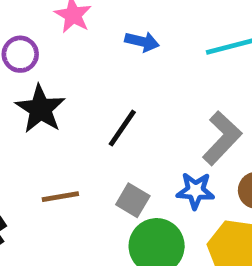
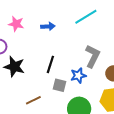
blue star: (195, 191) -> (78, 75), moved
gray square: (133, 200) -> (60, 85), moved

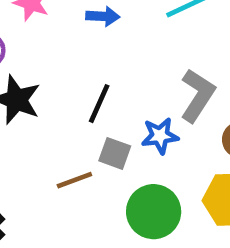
brown line: (33, 100) -> (74, 180), moved

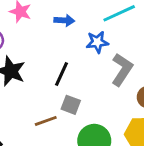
blue star: (160, 136) -> (97, 42), moved

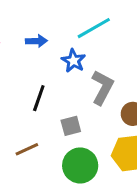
blue star: (97, 42) -> (74, 61), turned -30
gray square: (71, 105) -> (71, 126), moved, turned -30

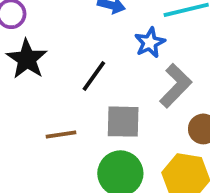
gray square: (71, 126) -> (123, 122), size x1.4

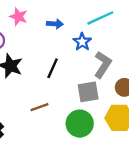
gray square: (123, 122) -> (88, 92), moved

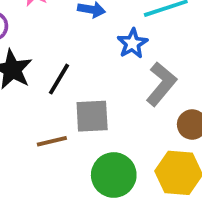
black line: (53, 68) -> (59, 79), moved
gray square: (88, 92) -> (92, 116), moved

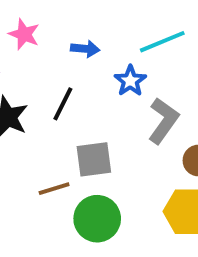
black line: (59, 79) -> (63, 104), moved
green circle: (114, 175) -> (97, 219), moved

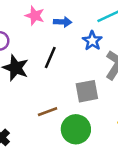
pink star: (24, 34) -> (35, 16), moved
gray square: (94, 159) -> (87, 91), moved

